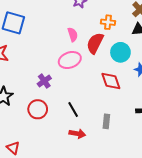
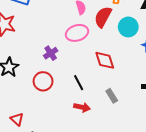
red diamond: (111, 81) -> (105, 60), moved
gray rectangle: (106, 121) -> (112, 96), turned -40

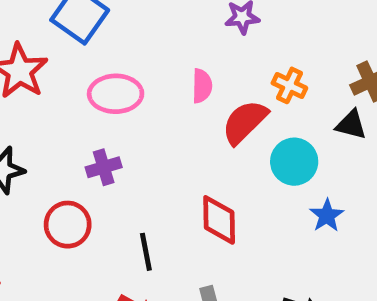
pink ellipse: (77, 33) -> (116, 94), moved

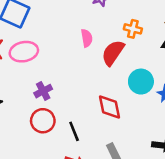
pink ellipse: (116, 94) -> (24, 52), moved
cyan circle: (294, 162) -> (141, 82), moved
red circle: (68, 225) -> (43, 121), moved

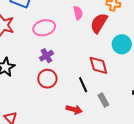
pink ellipse: (24, 52) -> (44, 28), moved
black line: (74, 131) -> (83, 85), moved

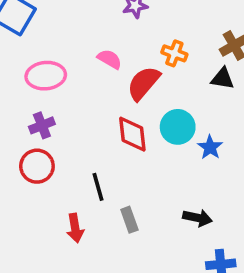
pink semicircle: (78, 13) -> (110, 59), turned -56
red diamond: (98, 65) -> (132, 134), moved
red arrow: (74, 110) -> (75, 228), turned 56

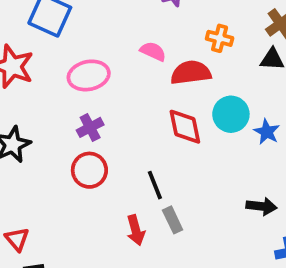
red semicircle: (143, 83) -> (191, 73), turned 48
gray rectangle: (129, 220) -> (173, 220), moved

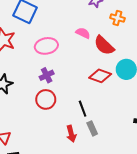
orange cross: (220, 38) -> (117, 18), moved
red semicircle: (191, 73) -> (104, 45), turned -130
red diamond: (185, 127) -> (100, 76), turned -60

